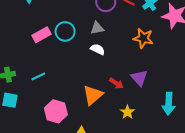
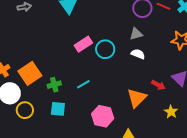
cyan circle: (65, 31) -> (105, 49), moved

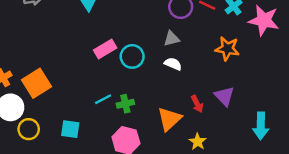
green cross: (54, 85) -> (125, 104), moved
red arrow: (158, 85) -> (197, 104), turned 32
yellow star: (171, 112) -> (198, 142), moved

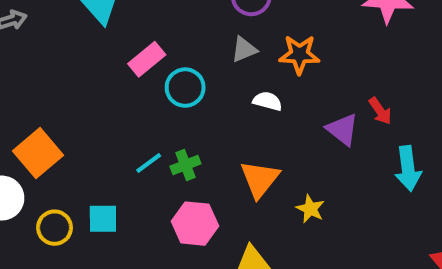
pink rectangle: (105, 49) -> (147, 59), moved
orange star: (227, 49) -> (299, 54), moved
white semicircle: (173, 64) -> (267, 101), moved
red arrow: (197, 104) -> (380, 111), moved
yellow circle: (29, 129) -> (55, 228), moved

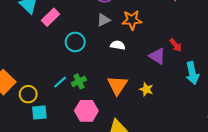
pink rectangle: (147, 59) -> (50, 17), moved
yellow star: (310, 209) -> (146, 89), moved
yellow circle: (55, 228) -> (28, 94), moved

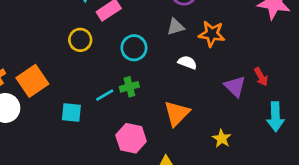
green cross: (79, 81) -> (129, 87), moved
yellow star: (146, 89) -> (222, 138), moved
yellow circle: (28, 94) -> (80, 40), moved
cyan square: (39, 113) -> (71, 112), moved

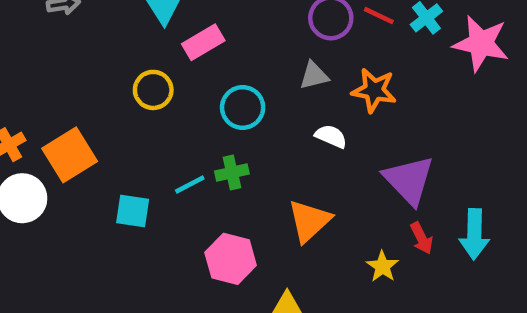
red arrow: (261, 77) -> (422, 238), moved
purple triangle: (235, 86) -> (409, 180), size x1.4

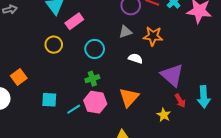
orange square: (70, 155) -> (19, 77), size x0.7
cyan line: (190, 184) -> (74, 109), moved
pink hexagon: (231, 259) -> (95, 102), moved

